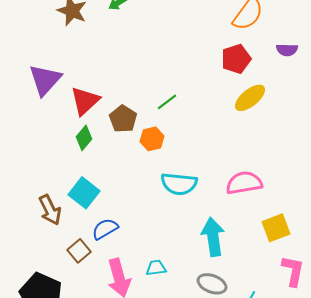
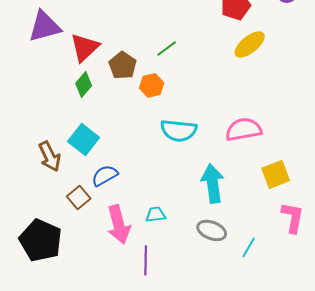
purple triangle: (45, 80) -> (45, 26), turned 33

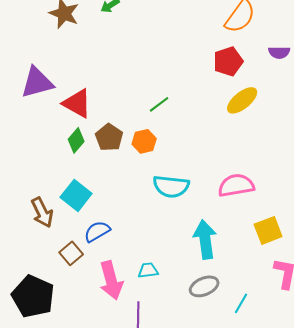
red triangle: (85, 47) -> (77, 103), turned -48
brown pentagon: (123, 65) -> (109, 137), moved
gray ellipse: (212, 230) -> (204, 286), turned -44

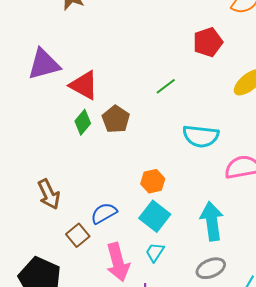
red pentagon: (228, 61) -> (208, 42), moved
orange hexagon: (144, 141) -> (153, 181), moved
cyan semicircle: (171, 186) -> (201, 136), moved
cyan square: (76, 195) -> (155, 216), moved
cyan trapezoid: (148, 270) -> (155, 252), turned -50

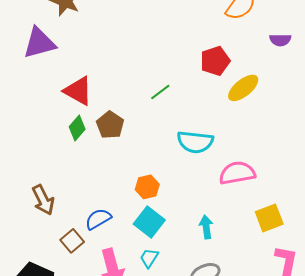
red pentagon: (208, 42) -> (215, 61), moved
purple triangle: (44, 64) -> (39, 43), moved
cyan arrow: (212, 221) -> (206, 227), size x0.6

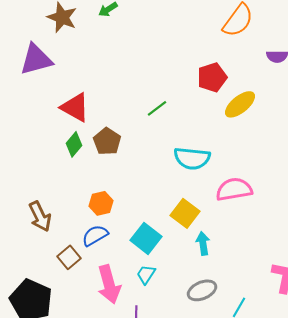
orange hexagon: (147, 187) -> (101, 203), moved
yellow square: (269, 218) -> (185, 213), moved, turned -32

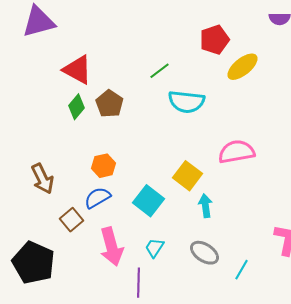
cyan semicircle: (192, 158) -> (186, 102), moved
cyan trapezoid: (146, 274) -> (154, 248), moved
gray ellipse: (202, 290) -> (204, 253), turned 56

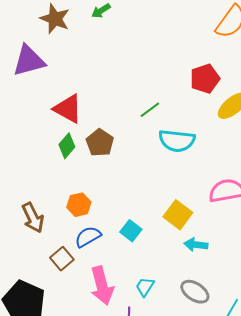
orange hexagon: (103, 166) -> (79, 205), moved
cyan square: (148, 201) -> (131, 231), moved, size x0.7
cyan arrow: (205, 206) -> (196, 245), turned -75

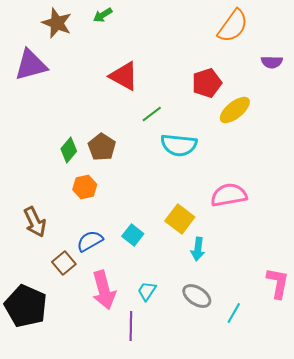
red triangle: (68, 109) -> (124, 76), moved
orange hexagon: (79, 205) -> (85, 187), moved
cyan arrow: (196, 245) -> (198, 249), turned -90

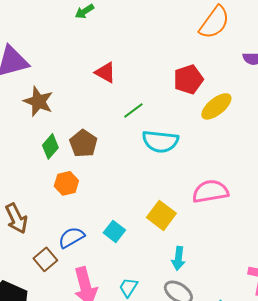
brown star: (57, 23) -> (38, 101), moved
red triangle: (124, 76) -> (105, 72), size x0.7
cyan arrow: (198, 249) -> (178, 258), moved

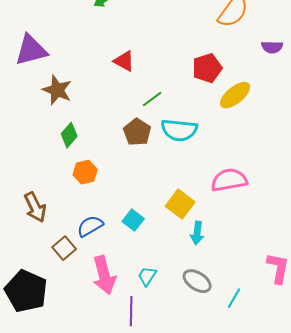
brown pentagon: (83, 143) -> (137, 132), moved
cyan arrow: (178, 258) -> (197, 233), moved

